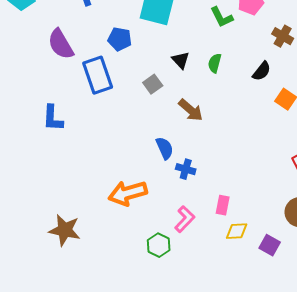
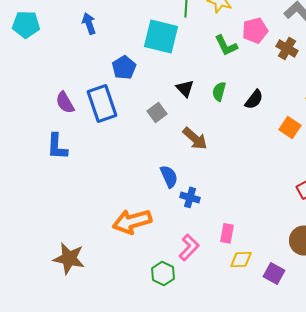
brown cross: (283, 36) -> (287, 48), moved
blue pentagon: (120, 39) -> (124, 67), turned 30
purple semicircle: (61, 44) -> (65, 102), moved, size x0.7
black semicircle: (262, 71) -> (254, 99), moved

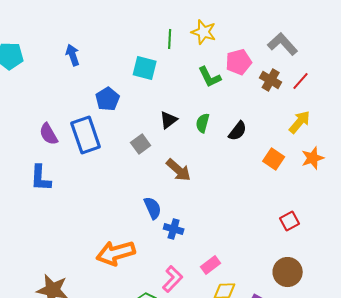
cyan square: (161, 36) -> (145, 68), size x0.7
black triangle: (185, 88) -> (169, 120), turned 36
pink rectangle: (227, 233) -> (211, 265), turned 42

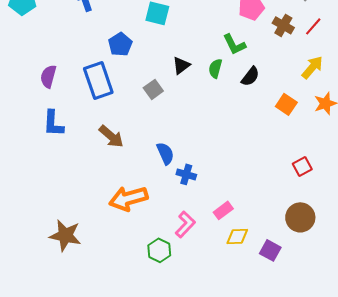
green L-shape: (210, 77) -> (234, 44), moved
purple semicircle: (49, 134) -> (48, 76), moved, turned 45
brown arrow: (179, 170) -> (111, 136), moved

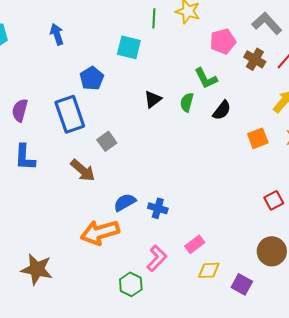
gray square: (153, 89) -> (107, 141), moved
orange square: (286, 104) -> (258, 138), turned 35
blue semicircle: (165, 153) -> (125, 202), moved, turned -95

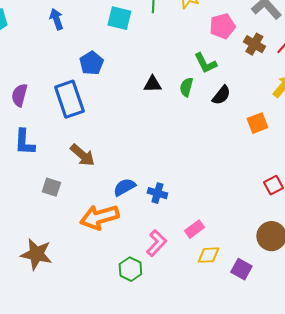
cyan square: (129, 47) -> (119, 18), moved
black triangle: (153, 99) -> (152, 84), turned 36
gray square: (107, 141) -> (51, 187), moved, turned -36

